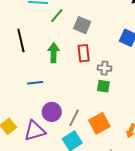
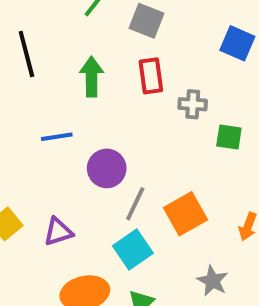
green square: (103, 86) -> (229, 137), moved
purple circle: (52, 112) -> (107, 168), moved
purple triangle: (35, 131) -> (58, 232), size x0.7

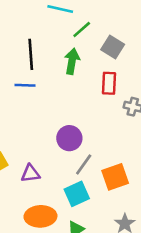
green arrow: (92, 77) -> (72, 61), moved
blue line: (57, 137) -> (25, 85), moved

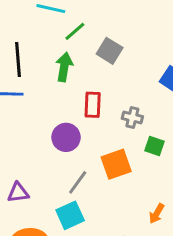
red rectangle: (109, 83) -> (93, 105), moved
purple circle: (69, 138) -> (66, 137), moved
orange square: (115, 177) -> (116, 164), moved

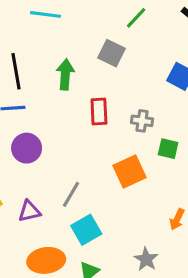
green line: (75, 31) -> (136, 18), moved
purple circle: (66, 137) -> (27, 148), moved
gray line: (78, 182) -> (71, 194), moved

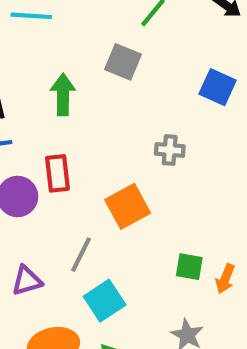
red rectangle: (99, 111) -> (57, 173), moved
green square: (168, 149) -> (189, 267), moved
orange square: (130, 172) -> (128, 206), moved

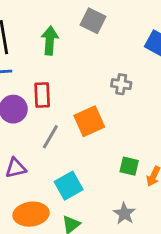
gray line: (81, 255) -> (50, 137), moved

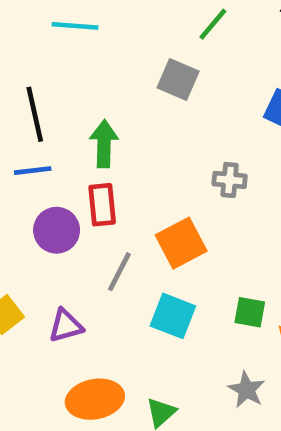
green arrow: (50, 41) -> (104, 144), moved
cyan square: (69, 186) -> (173, 316), moved, turned -36

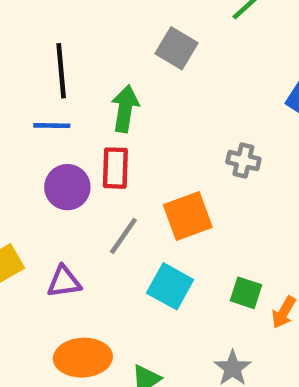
gray square: (178, 79) -> (177, 48), moved

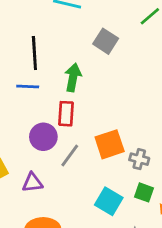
gray cross: (243, 161) -> (139, 159), moved
purple circle: (67, 187) -> (43, 137), moved
cyan square: (170, 286) -> (109, 201), moved

